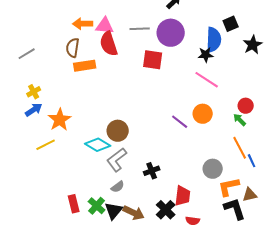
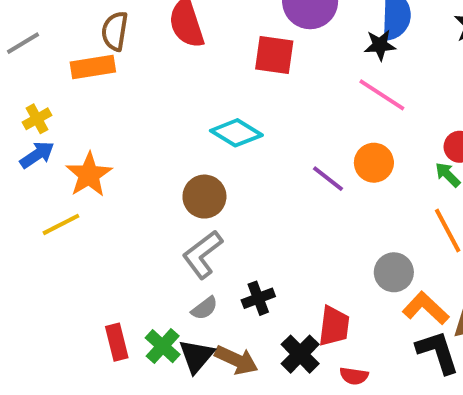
orange rectangle: (85, 66) -> (93, 67), moved
cyan diamond: (98, 145) -> (236, 133), moved
black cross: (152, 171) -> (258, 298), moved
orange L-shape: (229, 187) -> (426, 308), turned 55

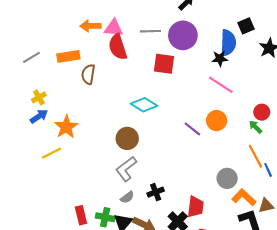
brown semicircle: (115, 31) -> (88, 74), moved
orange rectangle: (93, 67) -> (68, 56), moved
green cross: (163, 346) -> (105, 217), turned -30

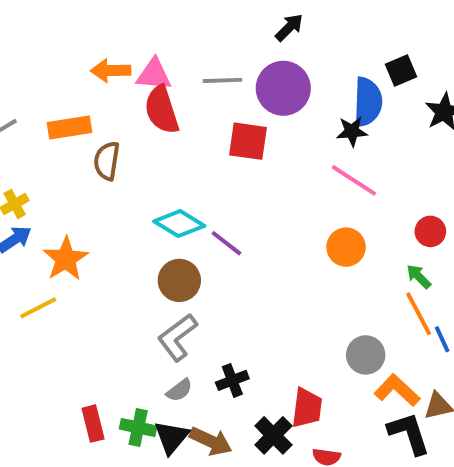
cyan diamond: (144, 105) -> (179, 224), moved
green arrow: (255, 127) -> (419, 277), moved
purple line: (192, 129) -> (226, 243), moved

